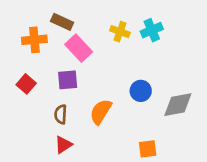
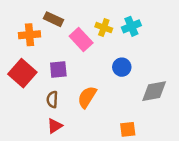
pink rectangle: (79, 48) -> (81, 40), moved
red square: (26, 84) -> (22, 73), size x1.6
blue circle: (141, 91) -> (122, 67), moved

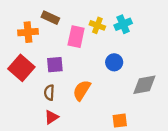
pink rectangle: (81, 40) -> (76, 37), turned 55

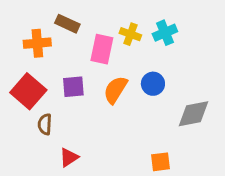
orange semicircle: (82, 90) -> (115, 90), moved
brown semicircle: (49, 93) -> (45, 124), moved

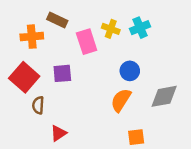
pink rectangle: (102, 49) -> (87, 42), turned -30
orange semicircle: (115, 90) -> (121, 100), moved

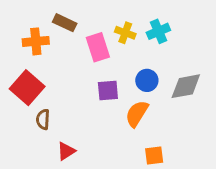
purple square: (62, 73) -> (108, 91), moved
gray diamond: (164, 96) -> (186, 86), moved

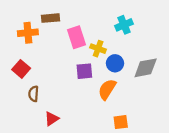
brown rectangle: (65, 23) -> (51, 18), turned -30
yellow cross: (125, 33) -> (98, 49), moved
red square: (27, 88) -> (21, 69), size x0.7

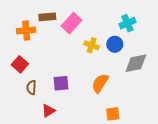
cyan cross: (124, 25) -> (127, 23), moved
pink rectangle: (77, 37) -> (72, 23), moved, turned 60
blue circle: (115, 63) -> (115, 44), moved
purple square: (84, 71) -> (61, 83), moved

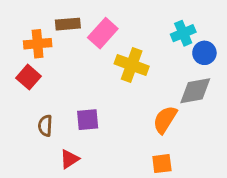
blue circle: (115, 44) -> (204, 53), moved
yellow cross: (92, 45) -> (132, 65), size x1.5
red square: (20, 64) -> (29, 77), moved
orange semicircle: (100, 83) -> (165, 120), moved

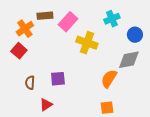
cyan cross: (183, 33) -> (112, 19), moved
orange cross: (38, 44) -> (25, 29), turned -30

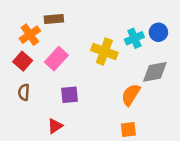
cyan cross: (112, 19) -> (134, 38), moved
pink rectangle: (68, 22) -> (56, 59), moved
blue circle: (135, 35) -> (158, 32), moved
brown semicircle: (30, 83) -> (24, 92), moved

